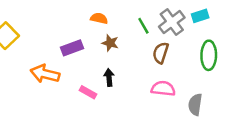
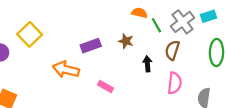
orange semicircle: (99, 18) -> (139, 13), moved
black arrow: (109, 77) -> (147, 64), moved
pink semicircle: (163, 89) -> (175, 83), turned 90

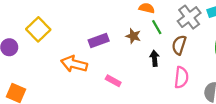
green line: (156, 25) -> (157, 27), moved

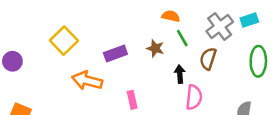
yellow square: (38, 29) -> (64, 41), moved
pink semicircle: (181, 77) -> (194, 97), moved
pink rectangle: (113, 81) -> (132, 100), turned 48

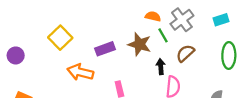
gray cross: (220, 26) -> (182, 20), moved
brown star: (155, 48) -> (140, 44), size x1.5
brown semicircle: (208, 59) -> (185, 53), turned 30

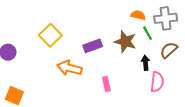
gray cross: (182, 20) -> (166, 18), turned 30

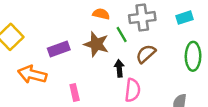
orange semicircle: (138, 15) -> (101, 14), moved

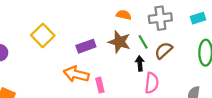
green line: (122, 34) -> (143, 42), moved
orange arrow: (32, 74) -> (76, 74), moved

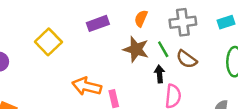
orange semicircle: (124, 15) -> (141, 18), turned -80
purple rectangle: (86, 46) -> (98, 23), moved
brown semicircle: (164, 50) -> (187, 59), turned -102

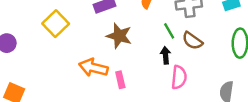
brown star: (136, 49) -> (119, 36), moved

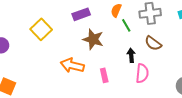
green line: (169, 31) -> (126, 25), moved
pink rectangle: (120, 80) -> (104, 75), moved

